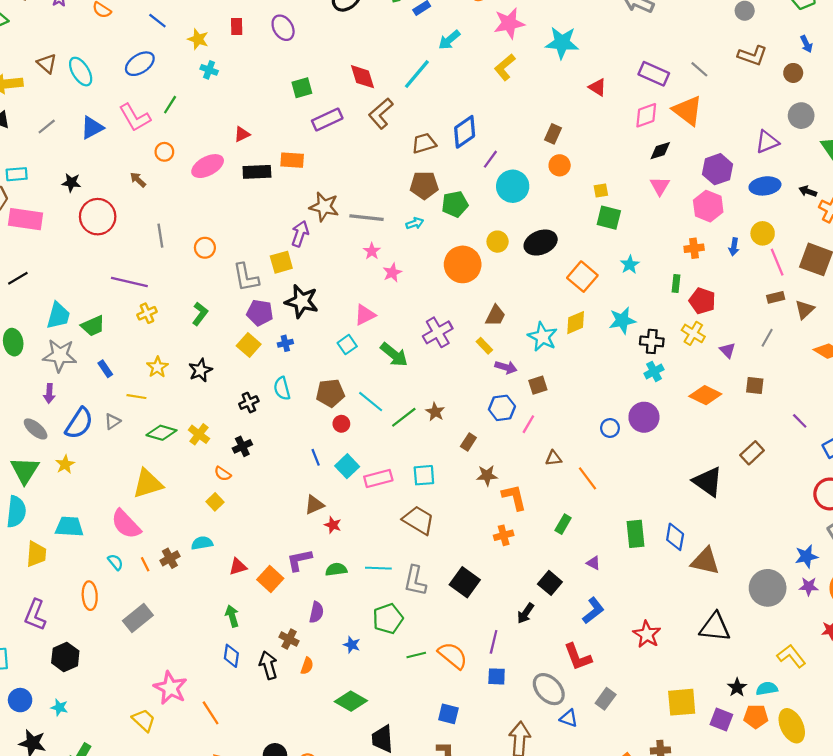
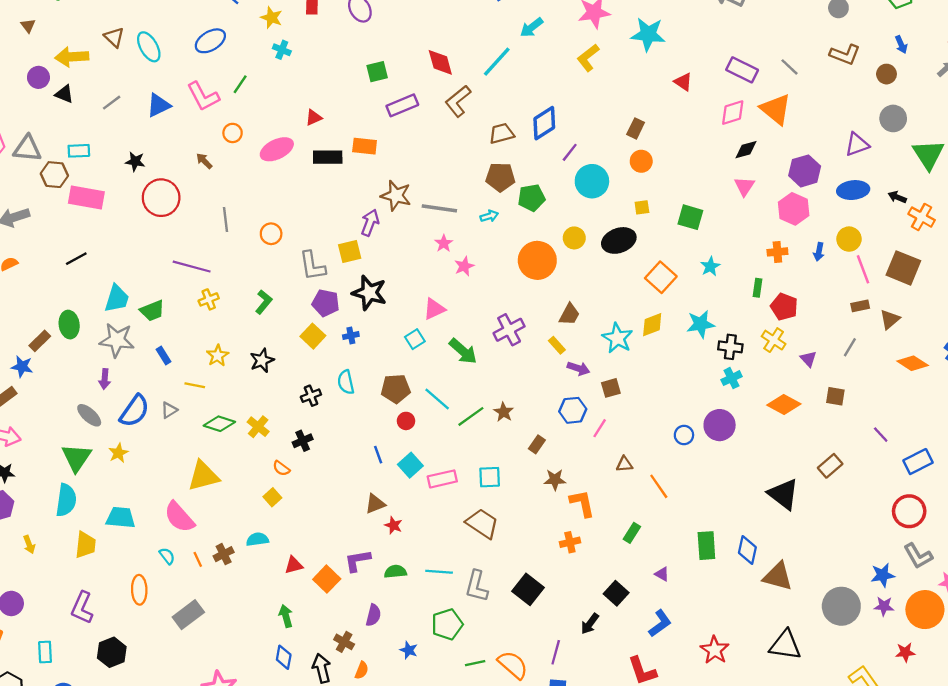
yellow square: (601, 191) -> (642, 207), moved

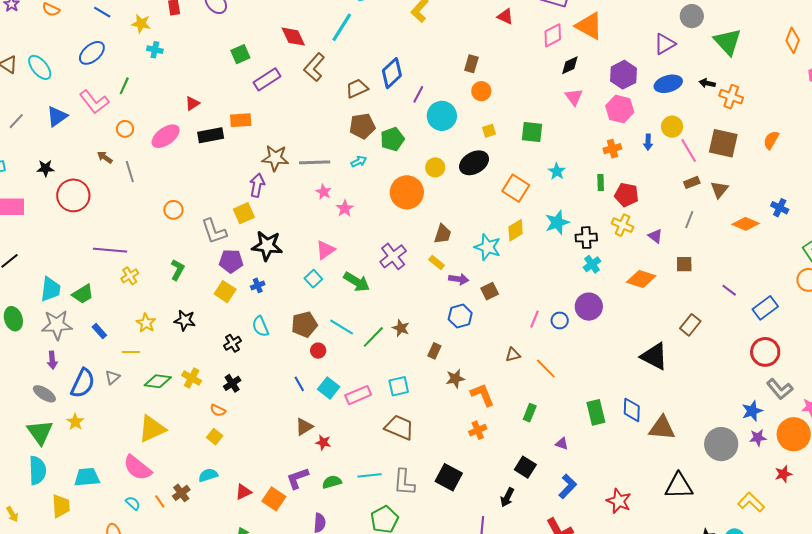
gray line: (225, 220) -> (130, 172), moved
black star: (262, 360) -> (185, 320), turned -30
pink line: (600, 428) -> (535, 319), moved

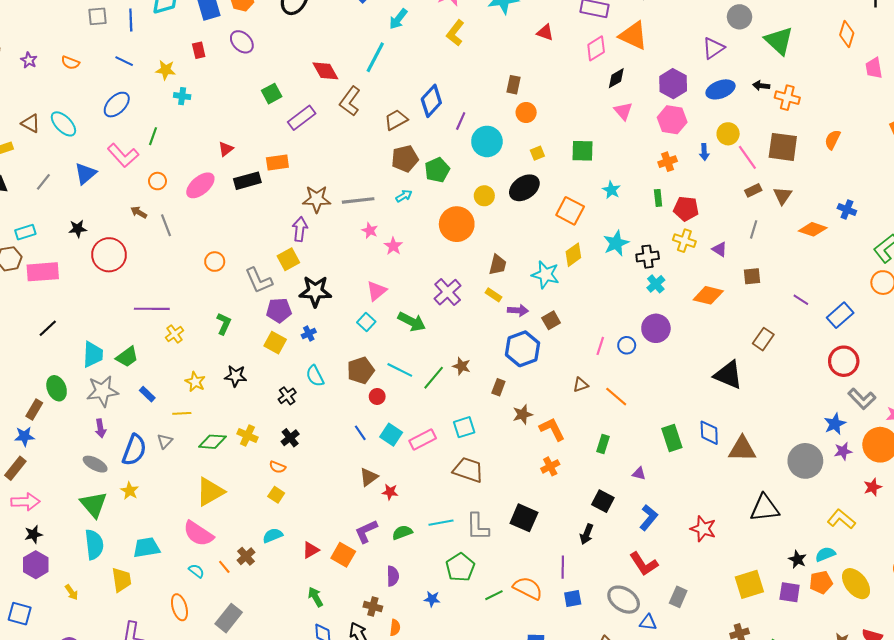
blue hexagon: (460, 316) -> (522, 349), size x1.4

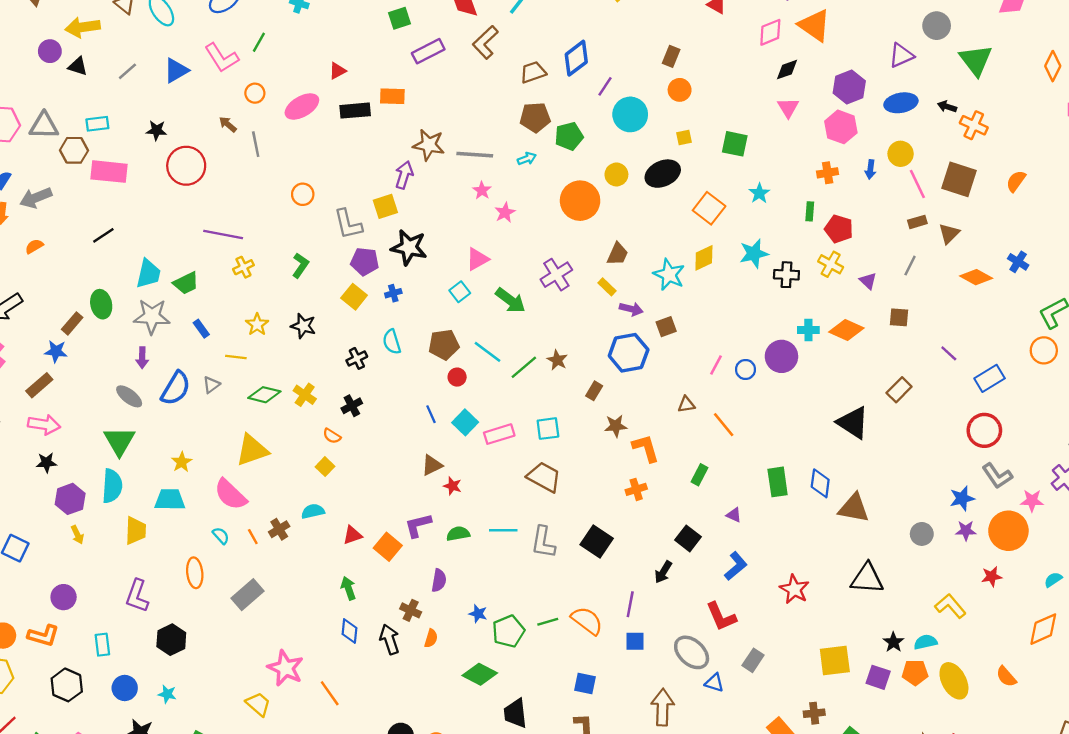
cyan cross: (656, 284) -> (808, 330), moved, turned 30
gray circle: (805, 461) -> (922, 534), size x0.6
yellow star: (130, 491) -> (182, 462), moved
purple hexagon: (36, 565) -> (70, 499), moved
green pentagon: (460, 567) -> (508, 631), moved

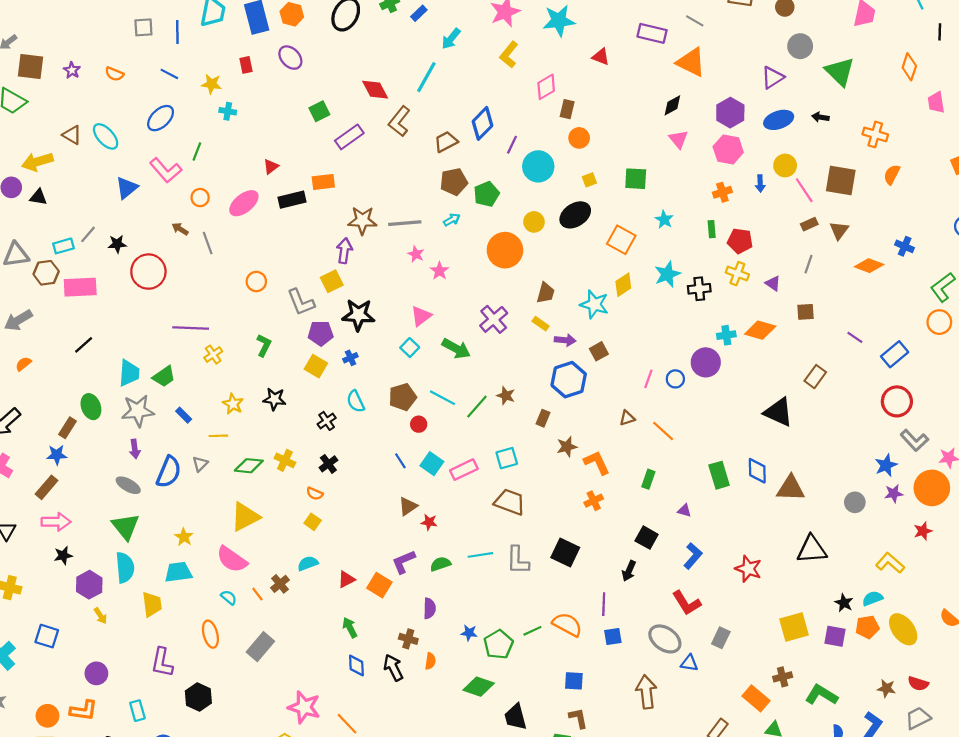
pink diamond: (770, 32) -> (546, 87), moved
gray line: (127, 71) -> (88, 234), moved
orange cross: (974, 125) -> (875, 134), moved

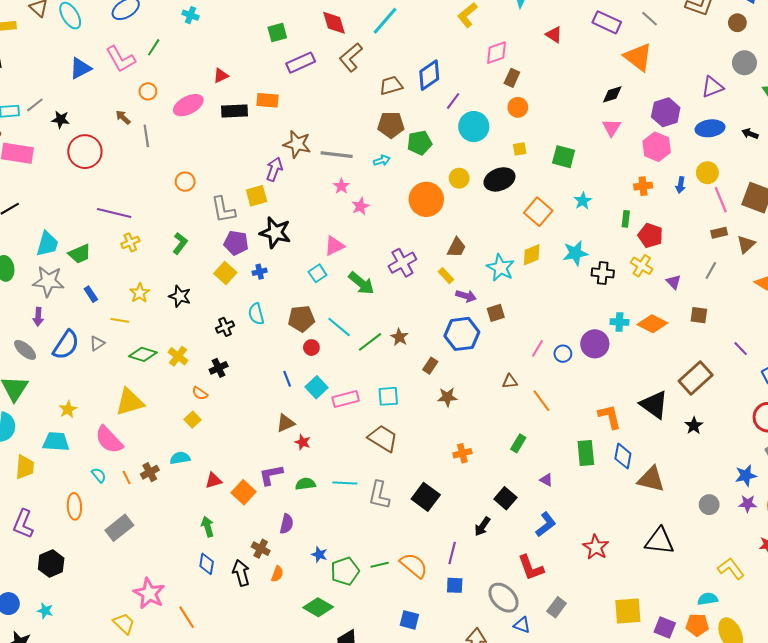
brown rectangle: (815, 377) -> (696, 378), size x1.5
orange L-shape: (597, 463) -> (610, 417), moved
black star: (844, 603) -> (694, 426), moved

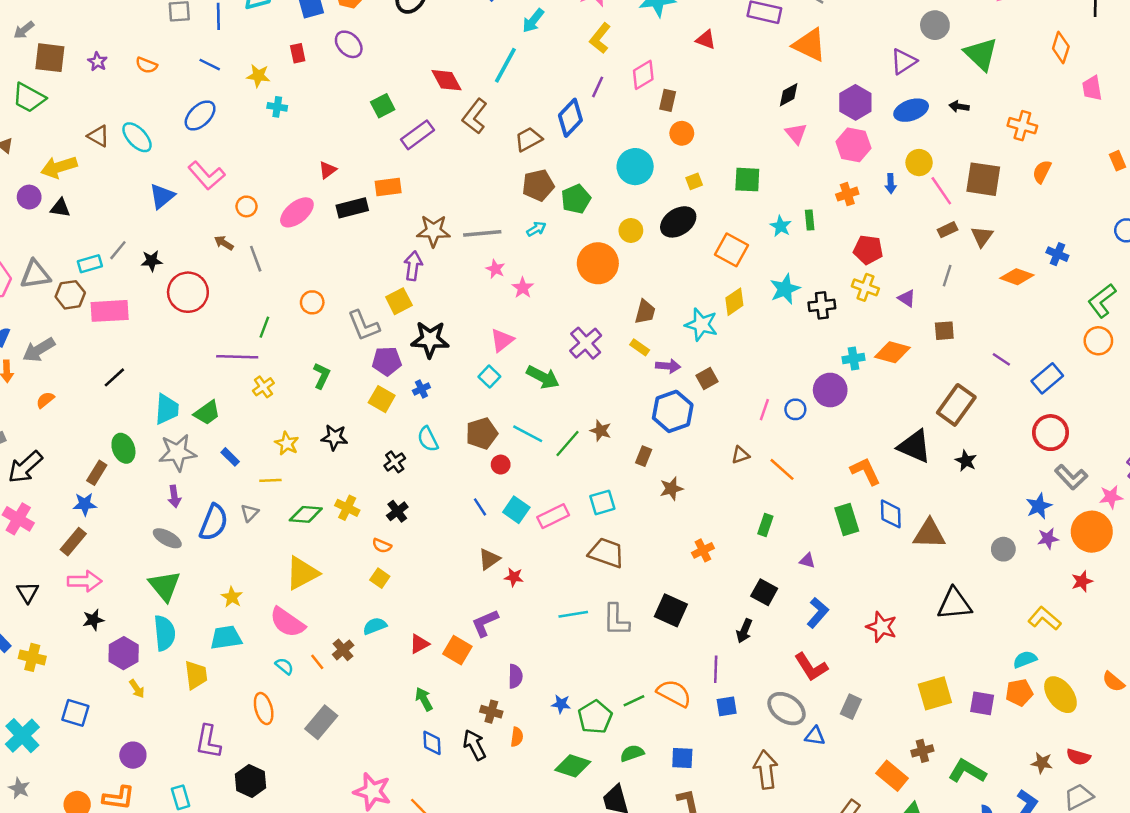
green line: (154, 47) -> (264, 327), moved
purple line: (453, 101) -> (598, 87), moved
green rectangle: (626, 219) -> (810, 220), moved
green semicircle: (305, 484) -> (632, 753), moved

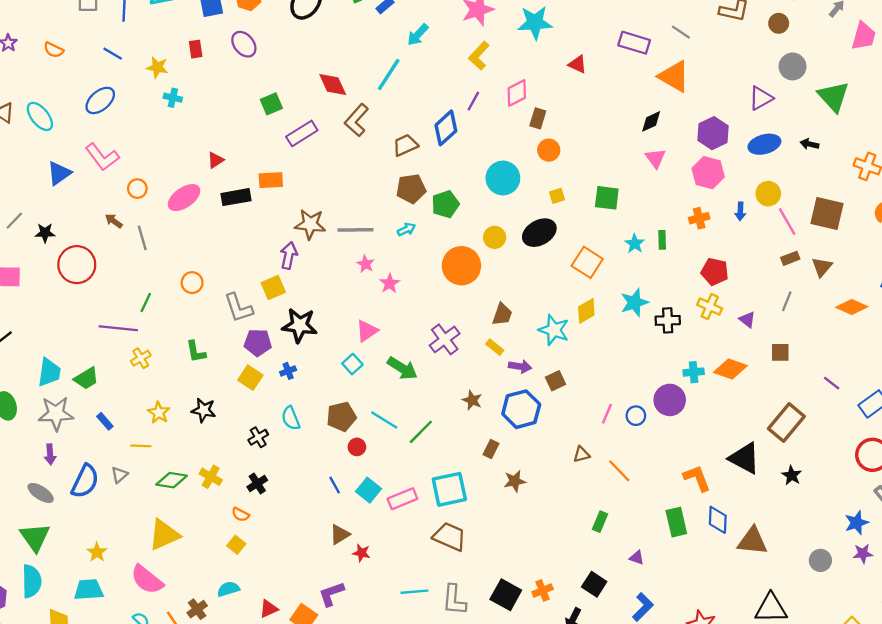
green L-shape: (322, 376) -> (196, 352), turned 140
brown star: (601, 431) -> (472, 400), moved
cyan square: (602, 502) -> (449, 489), size x1.5
orange cross: (703, 550) -> (543, 590), moved

